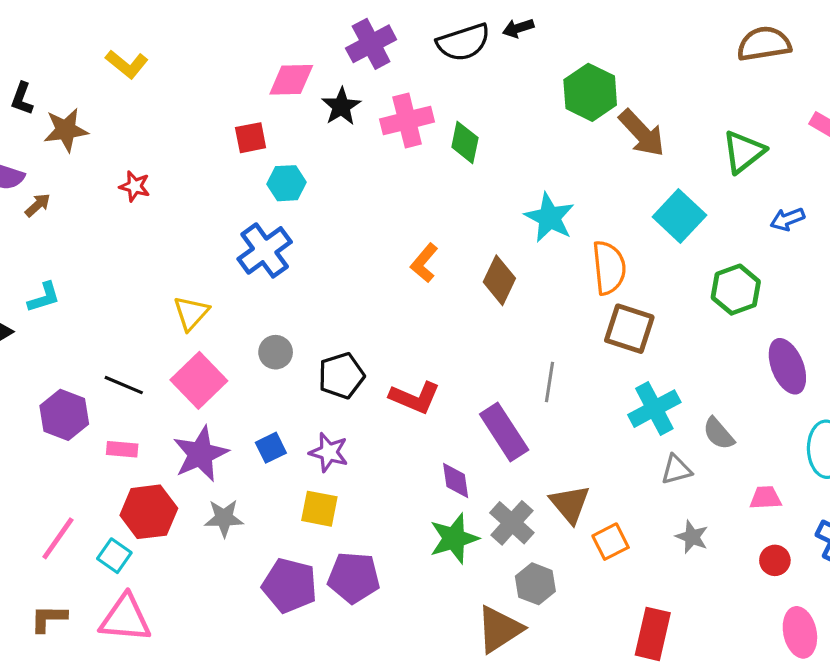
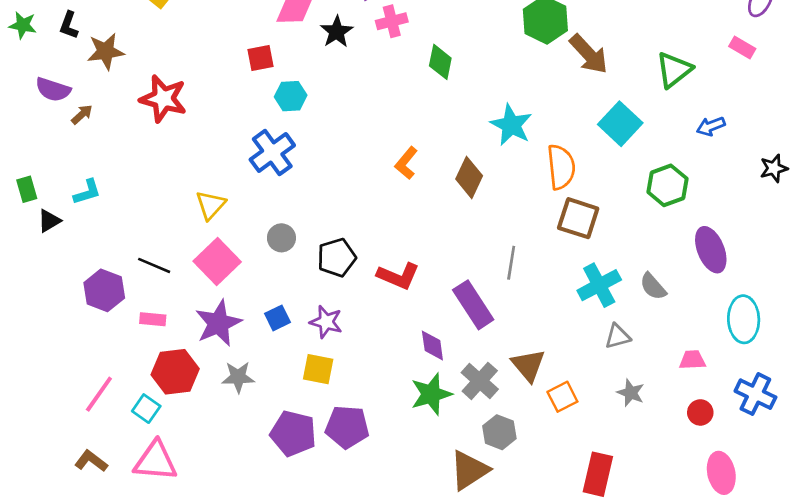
pink cross: (407, 121) -> (392, 21), moved, size x0.7
red star: (135, 186) -> (163, 99), size x1.8
gray semicircle: (719, 434) -> (653, 286), moved
brown L-shape: (49, 618) -> (91, 461), turned 36

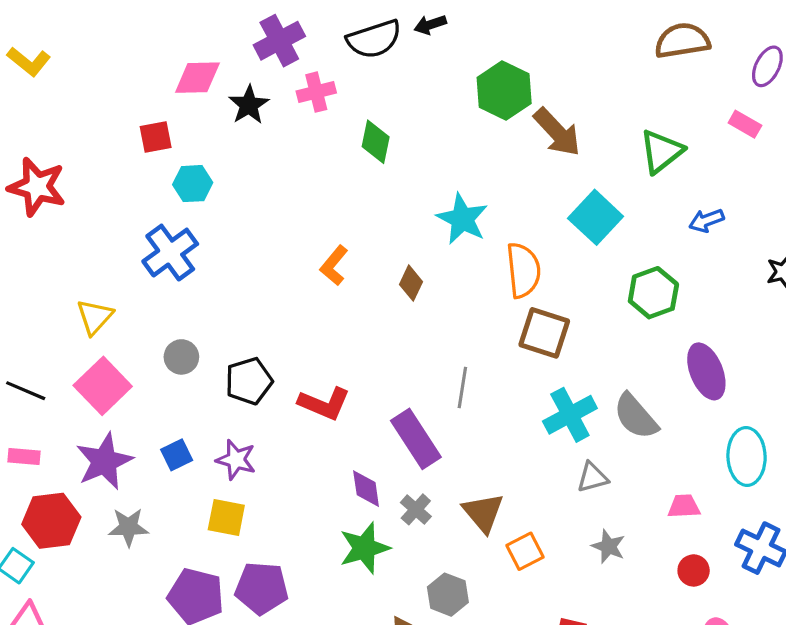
brown diamond: (469, 177) -> (411, 283), size x0.7
gray semicircle: (653, 286) -> (636, 416), size x1.4
gray cross: (480, 381) -> (416, 509), moved, size x0.7

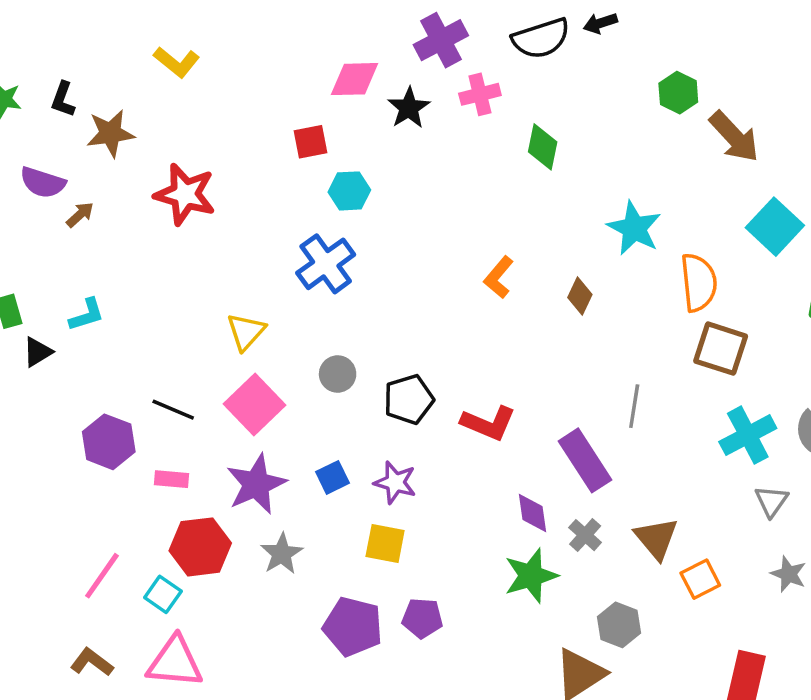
green hexagon: (504, 90) -> (678, 93), size x0.7
gray triangle: (592, 477) -> (772, 501), turned -40
gray star: (128, 527) -> (282, 554), turned -30
purple pentagon: (262, 588) -> (422, 618), size x0.7

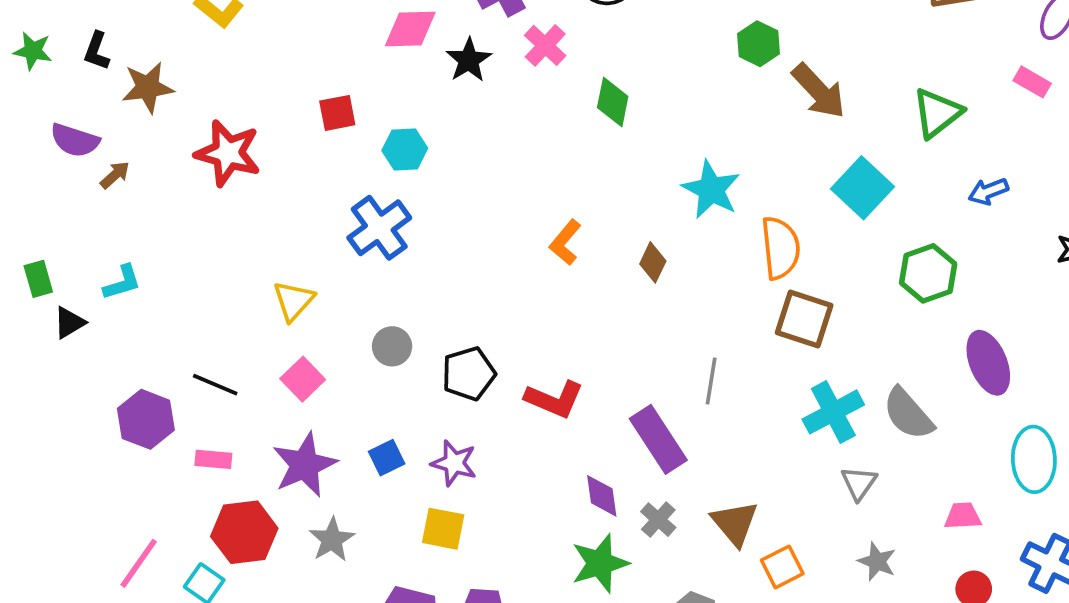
pink cross: (480, 94) -> (545, 45), turned -33
red square: (310, 142) -> (337, 113), moved
pink square: (255, 405) -> (303, 379), size x0.7

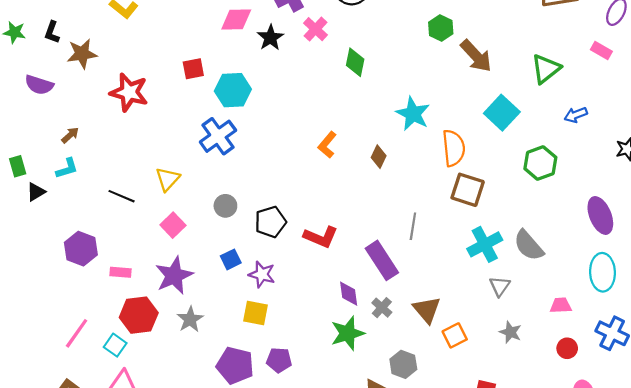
cyan hexagon: (405, 149) -> (233, 90), size x1.4
brown arrow: (115, 175) -> (70, 135), moved
purple ellipse: (988, 363) -> (600, 215), moved
black line: (215, 385) -> (122, 196), moved
blue square: (387, 458) -> (231, 259), moved

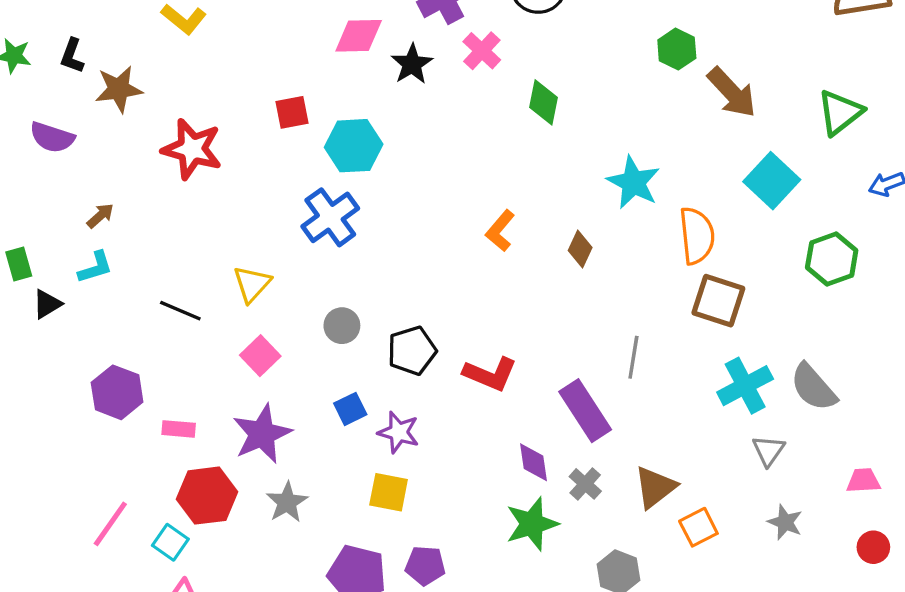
brown triangle: (427, 310) -> (655, 487), turned 32

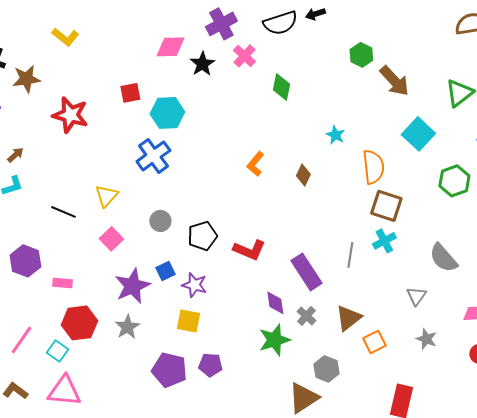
cyan star: (633, 182) -> (335, 135), size x0.6
gray line: (633, 357) -> (350, 255), moved
cyan cross: (745, 386) -> (384, 241), moved, size x0.7
purple star: (262, 434) -> (132, 286), moved

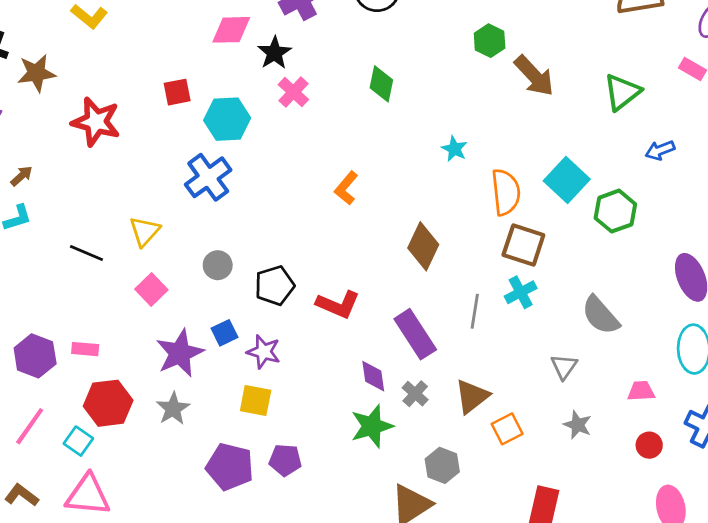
pink cross: (244, 56) -> (293, 92), moved
cyan square: (418, 134) -> (567, 180), moved
brown diamond: (303, 175) -> (423, 246), moved, size x1.6
purple hexagon: (25, 261) -> (35, 356), moved

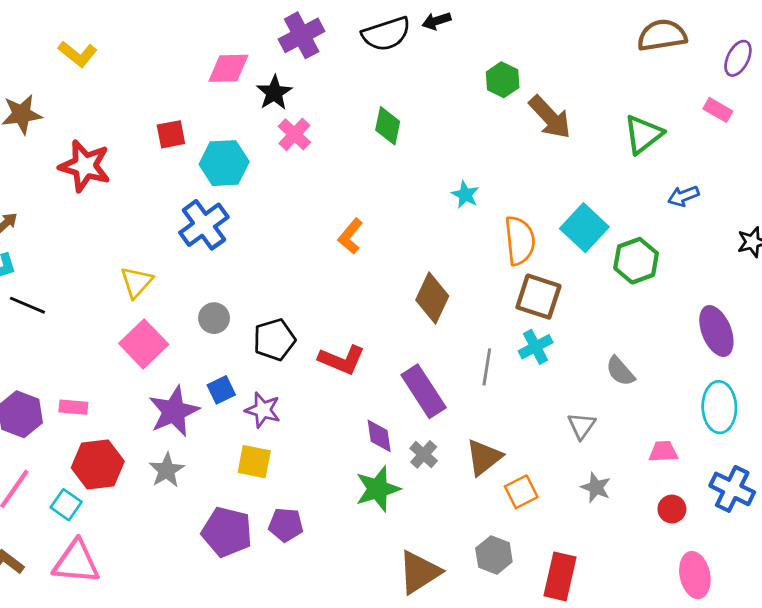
black line: (86, 253) -> (27, 305), moved
pink square: (151, 290) -> (144, 344), size x1.4
gray semicircle: (600, 315) -> (620, 371), size x0.7
gray hexagon: (442, 465) -> (494, 555), moved

